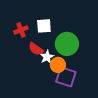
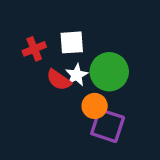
white star: (47, 57) -> (77, 75), moved

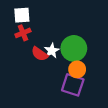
white square: (72, 42) -> (22, 15), moved
orange circle: (95, 106) -> (77, 69), moved

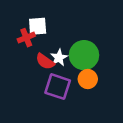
white square: (22, 15) -> (38, 26), moved
purple square: (73, 85) -> (58, 87), moved

